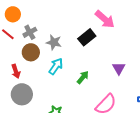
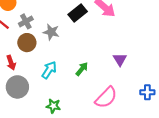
black rectangle: (87, 37) -> (78, 13), moved
cyan arrow: (56, 66) -> (49, 70), moved

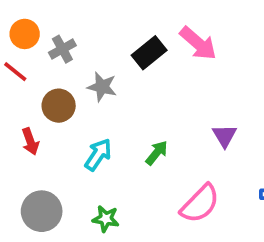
gray cross: (26, 21) -> (62, 49), moved
gray circle: (17, 87) -> (42, 211), moved

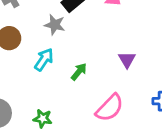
gray star: (102, 87) -> (55, 25), moved
cyan arrow: (98, 155) -> (44, 60), moved

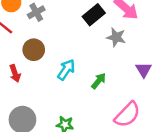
gray star: (55, 25) -> (116, 37), moved

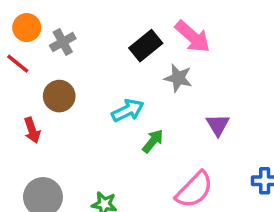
cyan arrow: (66, 70) -> (128, 110), moved, turned 30

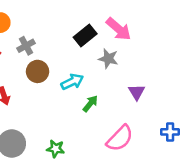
gray cross: (63, 42) -> (26, 46), moved
brown circle: (59, 96) -> (38, 71), moved

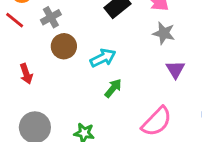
gray star: (108, 59) -> (164, 33), moved
green arrow: (90, 104) -> (113, 88), moved

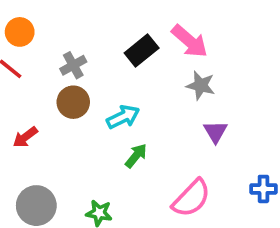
gray cross: (51, 17) -> (73, 65), moved
red arrow: (26, 74) -> (25, 137), turned 72

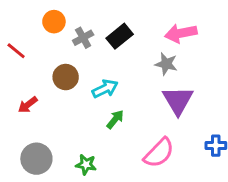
orange circle: (20, 32) -> (54, 22), moved
pink arrow: (190, 41) -> (181, 33), moved, turned 128
gray cross: (73, 65) -> (83, 38), moved
purple triangle: (215, 132) -> (178, 100), size x1.6

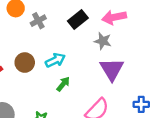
black rectangle: (120, 36) -> (78, 20), moved
brown circle: (66, 77) -> (25, 63), moved

